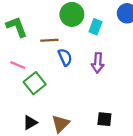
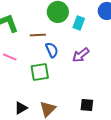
purple arrow: (98, 63) -> (81, 55), turned 48
green square: (35, 83) -> (40, 72), moved, turned 30

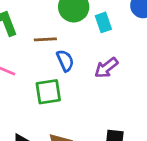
cyan rectangle: (79, 23) -> (103, 22), turned -40

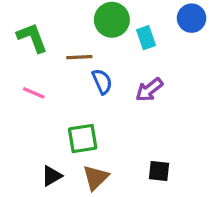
green square: (48, 92) -> (83, 138), moved

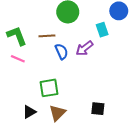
green L-shape: (32, 38) -> (17, 36), moved
cyan rectangle: (146, 38) -> (102, 30), moved
purple arrow: (149, 90) -> (84, 48), moved

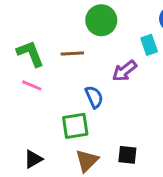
blue semicircle: (62, 51) -> (94, 97), moved
black square: (98, 109) -> (127, 155), moved
black triangle: (29, 112) -> (33, 159), moved

